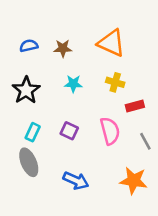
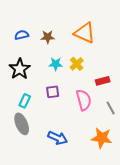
yellow cross: (115, 82) -> (77, 64), moved, turned 32
purple square: (69, 131) -> (53, 92), moved, turned -32

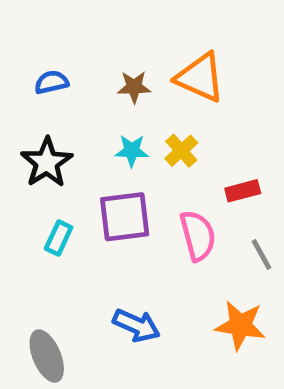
brown star: (48, 37) -> (134, 87), moved
purple square: (53, 92) -> (125, 217), size x1.6
gray ellipse: (22, 124) -> (47, 356), moved

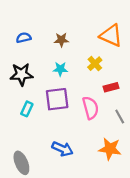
orange triangle: (200, 77) -> (111, 35), moved
yellow cross: (181, 151) -> (95, 64), moved
black star: (47, 162) -> (21, 74), turned 30

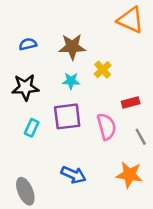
orange triangle: (111, 35) -> (131, 20), moved
brown star: (61, 40) -> (72, 47), size x1.5
yellow cross: (95, 64) -> (103, 70), moved

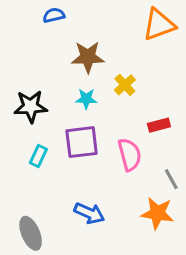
orange triangle: (131, 20) -> (159, 25), turned -44
blue semicircle: (28, 44) -> (54, 15), moved
gray line: (141, 137) -> (171, 179), moved

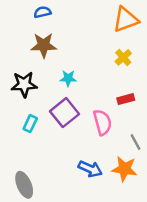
brown star: (88, 57) -> (44, 45), moved
yellow cross: (125, 85) -> (123, 57), moved
purple square: (82, 142) -> (64, 113), turned -32
blue arrow: (89, 213) -> (90, 169), moved

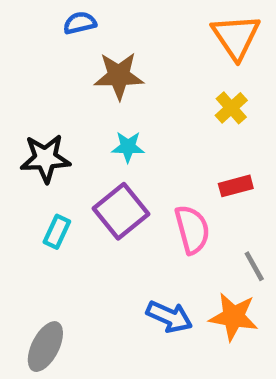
orange triangle: (126, 20) -> (236, 37), turned -44
brown star: (44, 45) -> (119, 76), moved
gray ellipse: (24, 185) -> (45, 347), turned 50

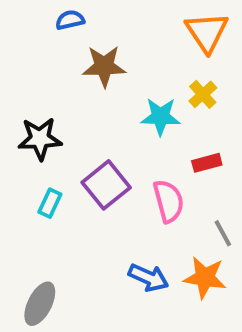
cyan star: (128, 147) -> (161, 117), moved, size x1.4

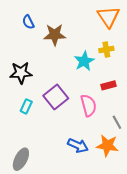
blue semicircle: (70, 20) -> (28, 22), moved, turned -104
yellow cross: (203, 94) -> (106, 49), turned 32
cyan star: (161, 117) -> (84, 61), turned -30

